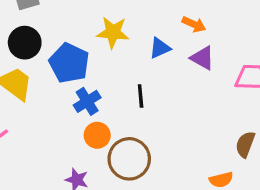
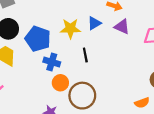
yellow star: (113, 32) -> (70, 29), moved
blue cross: (87, 101) -> (52, 62), turned -35

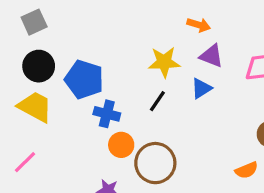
blue triangle: (94, 23) -> (201, 88), moved
yellow star: (70, 29) -> (164, 62), moved
black line: (85, 55) -> (157, 101), turned 48

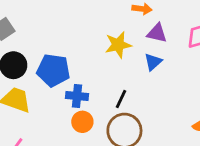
black line: (157, 101) -> (121, 99), moved
orange circle: (121, 145) -> (82, 122), moved

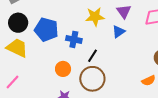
purple triangle: (157, 33) -> (124, 11), turned 35
blue cross: (77, 96) -> (74, 39), moved

